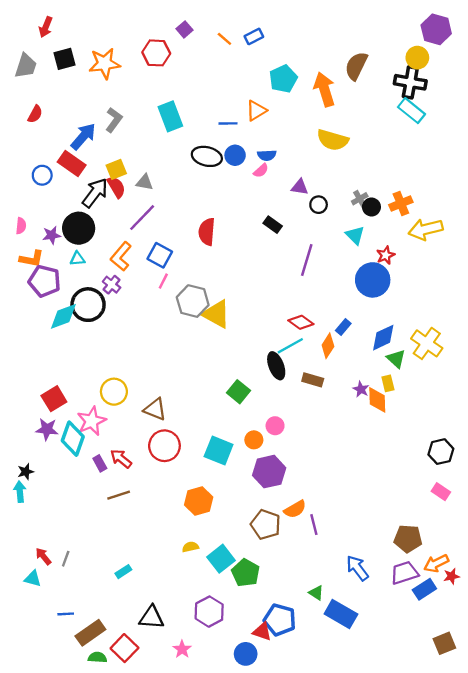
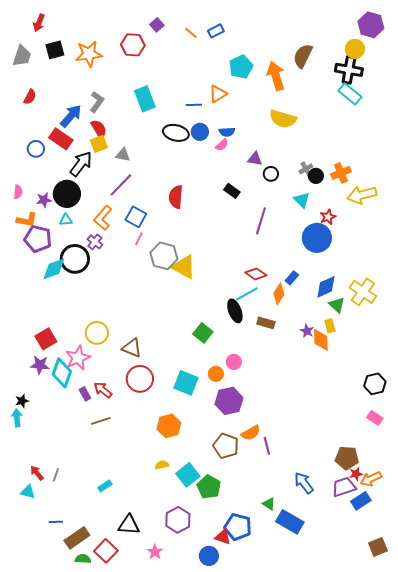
red semicircle: (116, 187) -> (99, 129), moved
red star: (451, 576) -> (356, 474), moved

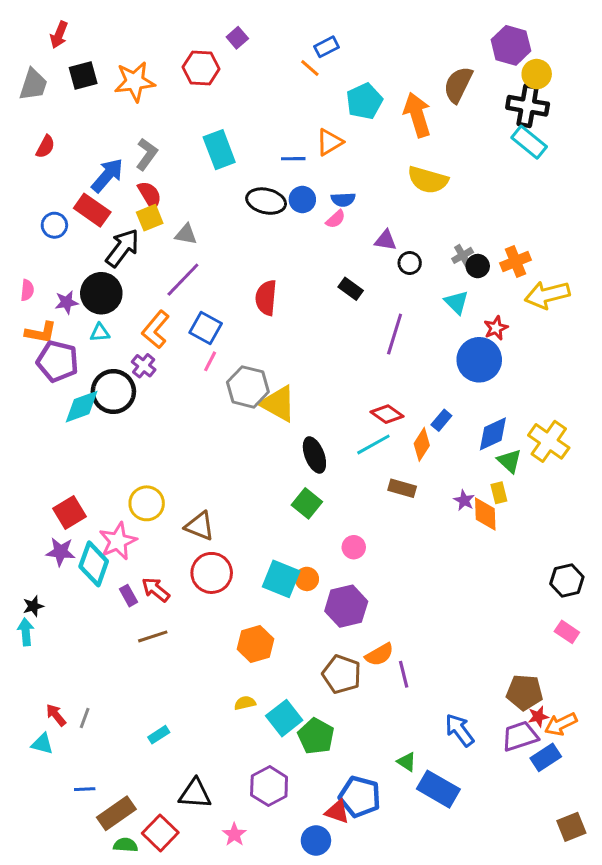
purple hexagon: (371, 25) -> (511, 45), moved
orange line: (191, 33) -> (310, 68), moved
black ellipse: (235, 311) -> (314, 455), moved
orange circle: (216, 374) -> (307, 579), moved

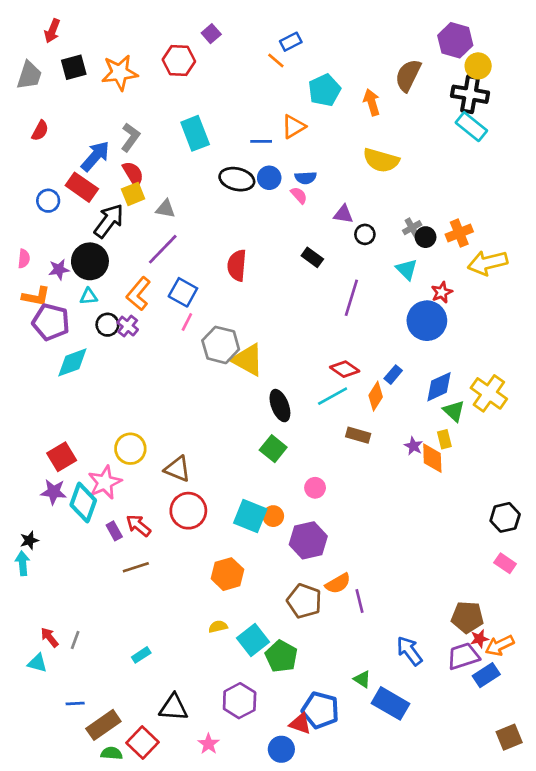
orange arrow: (417, 115) -> (372, 102), size x0.7
pink semicircle: (336, 219) -> (299, 195), turned -90
black circle: (113, 392) -> (107, 325), moved, size x0.6

